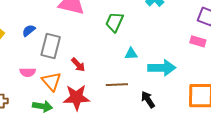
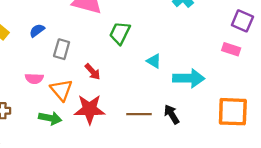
green trapezoid: (114, 22) -> (120, 33), moved
gray rectangle: (51, 46) -> (62, 49), size x0.7
cyan triangle: (131, 54) -> (154, 61), turned 32
brown line: (117, 85) -> (139, 114), moved

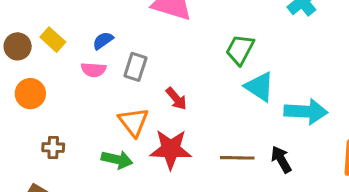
green trapezoid: (120, 33) -> (240, 50), moved
cyan triangle: (154, 61) -> (259, 87), size x1.5
pink semicircle: (34, 78) -> (93, 70), moved

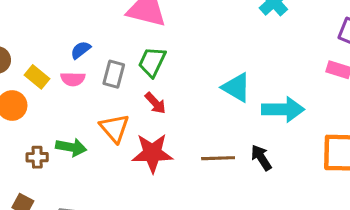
yellow rectangle: (53, 40) -> (37, 77), moved
green trapezoid: (240, 50) -> (152, 62), moved
green arrow: (117, 160) -> (71, 147), moved

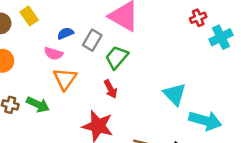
gray rectangle: (114, 74) -> (92, 40), moved
yellow rectangle: (37, 77) -> (29, 16), moved
orange triangle: (114, 128) -> (65, 79), moved

